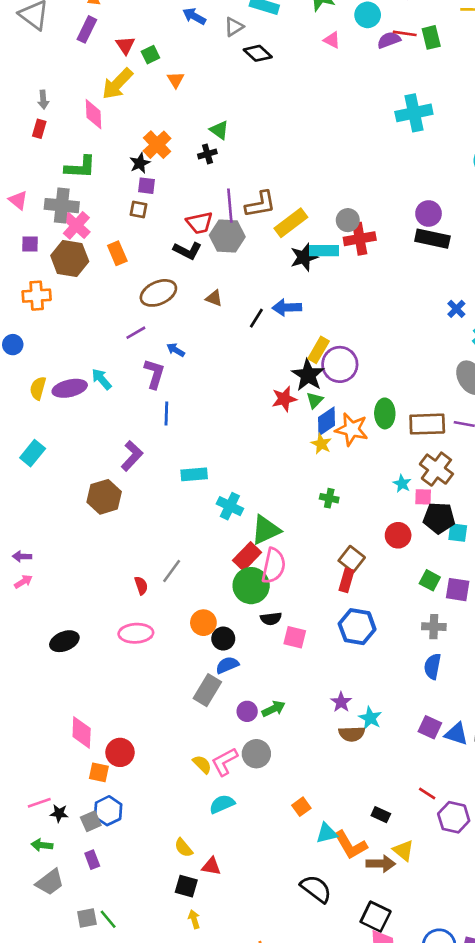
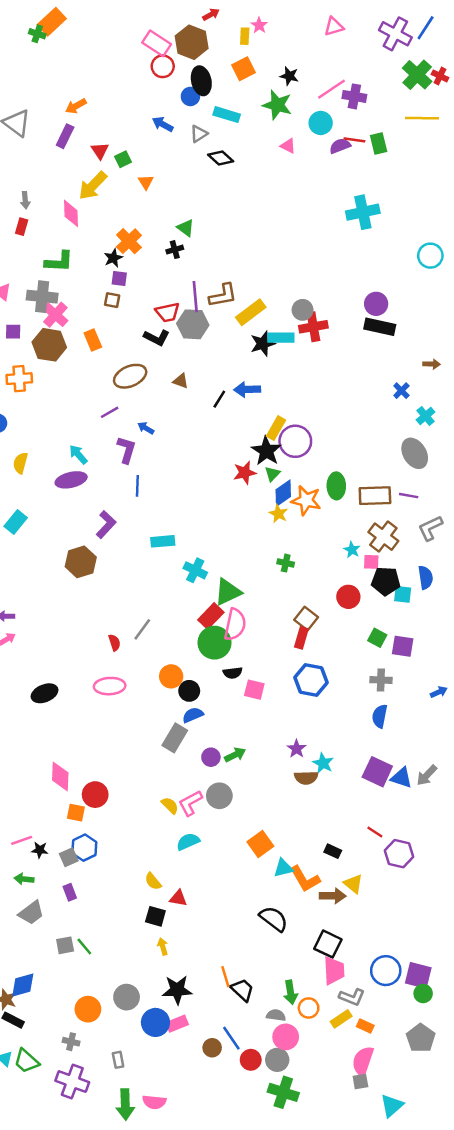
purple ellipse: (70, 388) -> (71, 480), moved
purple square: (430, 727) -> (377, 772), size x1.4
orange square: (301, 807) -> (260, 844), size x1.5

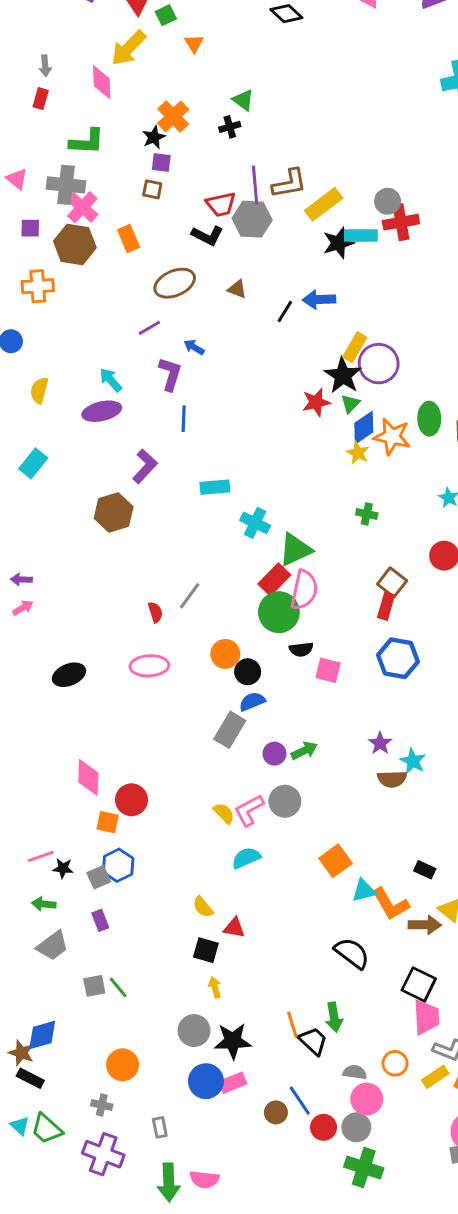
green arrow: (290, 992) -> (334, 1017), moved
gray circle: (127, 997) -> (194, 1031), moved

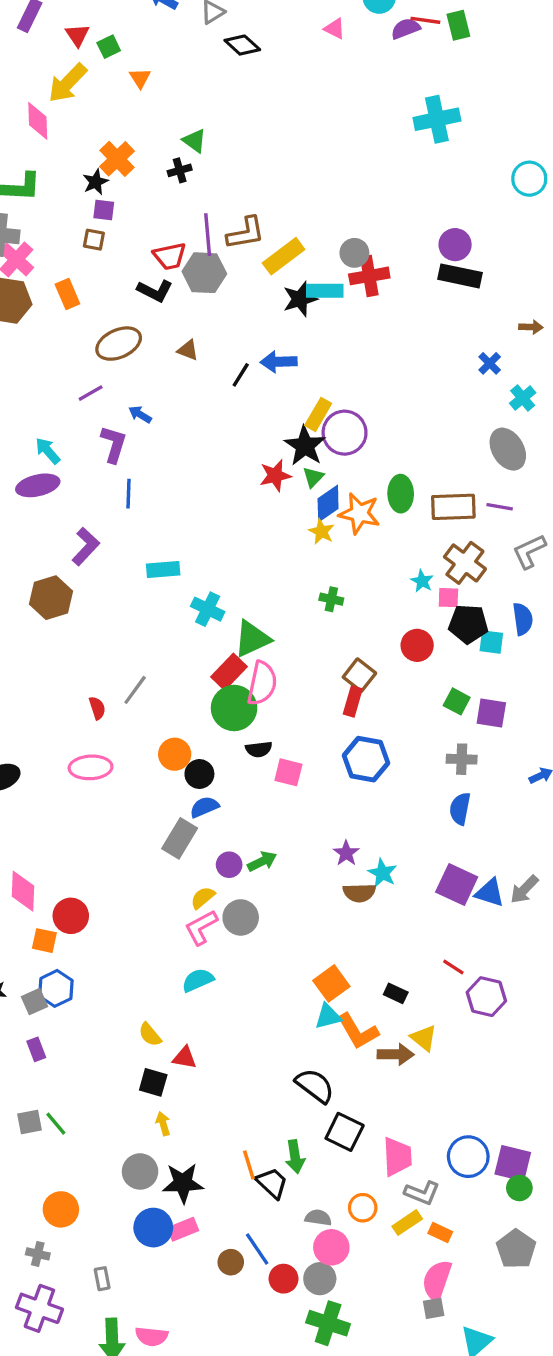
yellow semicircle: (224, 813) -> (203, 898), moved, turned -85
orange square: (335, 861) -> (331, 983), moved
black square: (419, 984) -> (345, 1132), moved

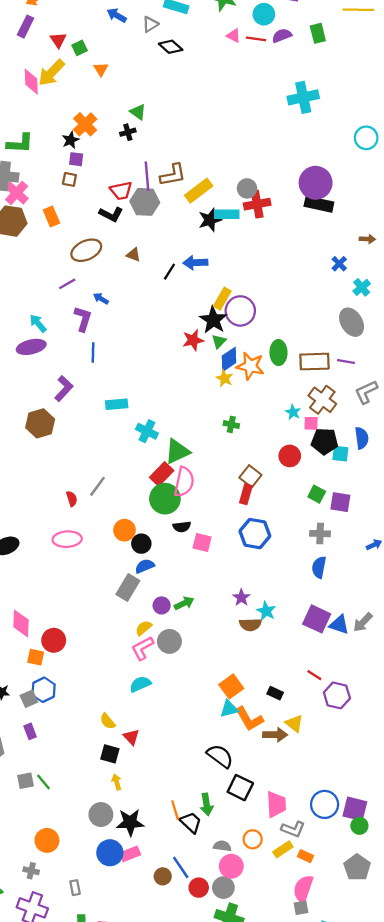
red line: (425, 20) -> (256, 39), moved
pink diamond: (38, 121) -> (31, 82), moved
purple circle: (455, 245) -> (316, 183), size x1.5
red triangle: (185, 1058) -> (131, 737), turned 36

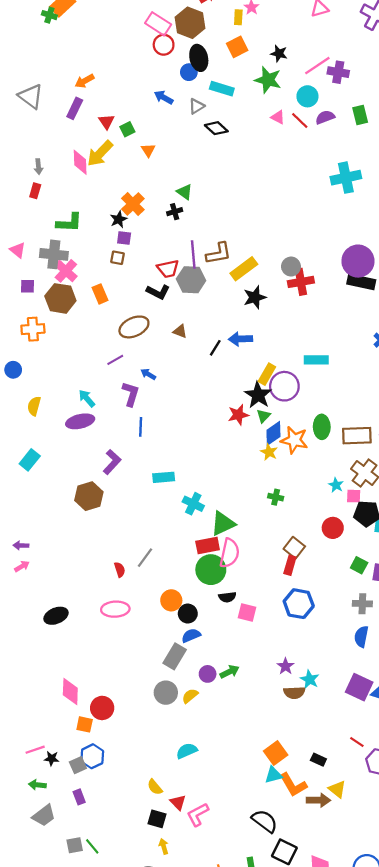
red line: (256, 39) -> (300, 120), turned 36
cyan rectangle: (227, 214) -> (316, 360), moved
red rectangle: (162, 474) -> (208, 545), turned 35
gray circle: (169, 641) -> (166, 693), moved
pink L-shape: (142, 648) -> (198, 814), moved

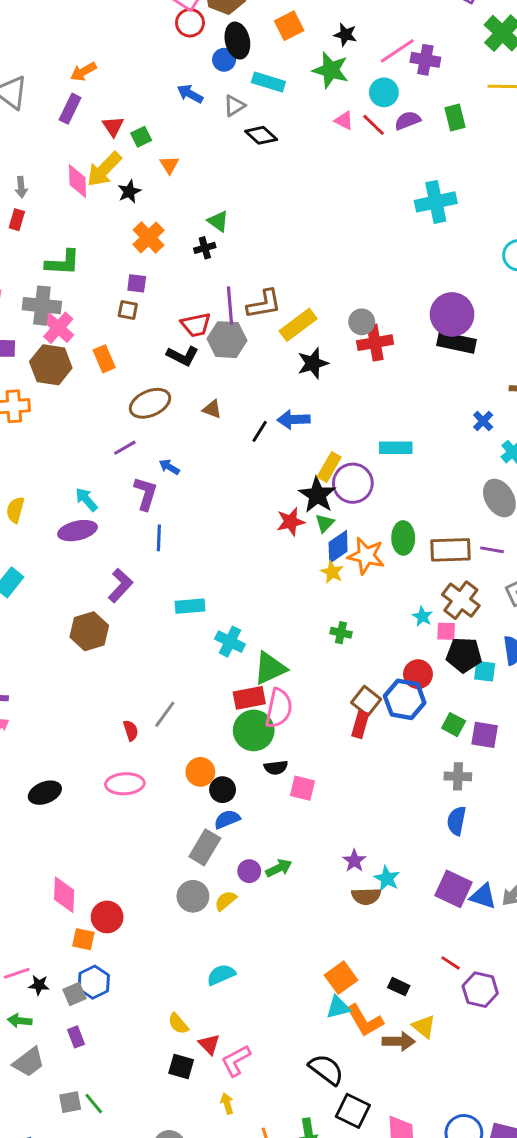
black star: (119, 219) -> (129, 192), moved
blue hexagon: (299, 604) -> (405, 699), moved
yellow arrow: (164, 846) -> (227, 1104), moved

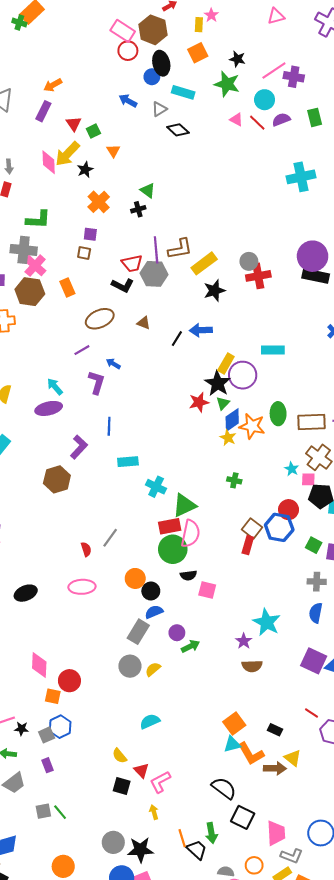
blue line: (159, 538) -> (109, 426), moved
purple circle: (249, 871) -> (177, 633), moved
cyan star: (387, 878) -> (267, 622), moved, size x1.5

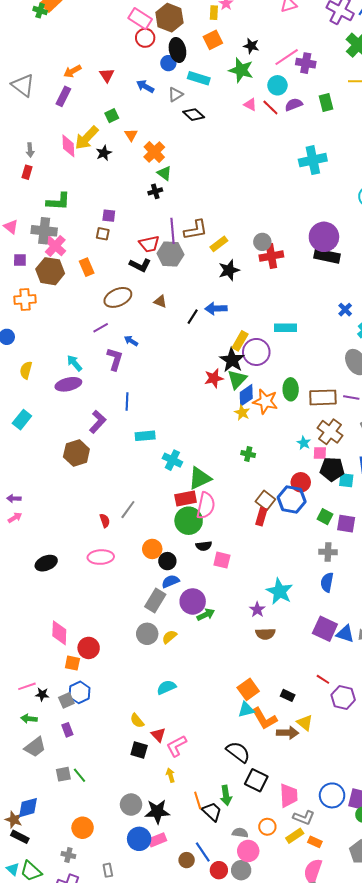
red triangle: (74, 124) -> (107, 75), moved
orange cross: (99, 202) -> (154, 152), moved
yellow rectangle: (204, 263) -> (219, 244), size x0.7
green triangle: (223, 403) -> (237, 379), size x1.5
purple circle: (177, 633) -> (193, 601), size x1.6

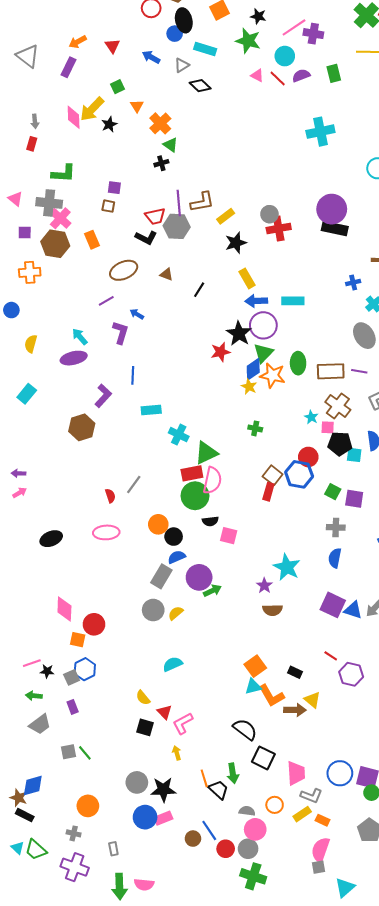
blue arrow: (216, 309) -> (256, 301), moved
blue cross: (345, 310) -> (353, 283), turned 32
yellow rectangle: (240, 341) -> (247, 278), moved, turned -60
green triangle: (237, 379) -> (263, 353), moved

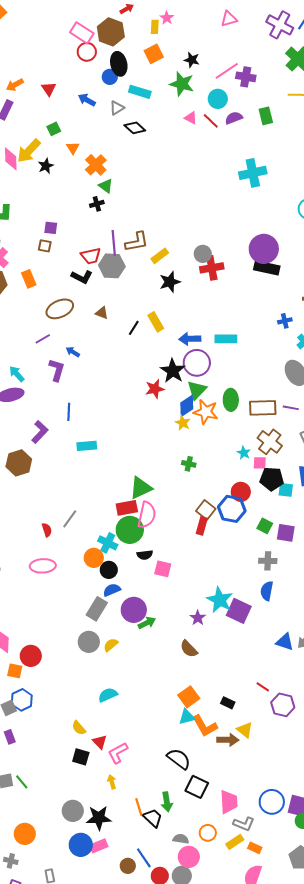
yellow rectangle: (247, 278) -> (156, 322), moved
cyan cross: (179, 435) -> (108, 543), moved
purple square: (333, 605) -> (239, 611), moved
brown semicircle: (273, 610) -> (189, 649), moved, turned 48

